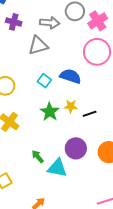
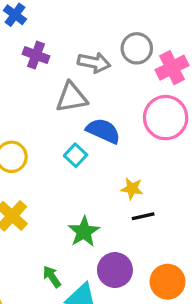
blue semicircle: (70, 76) -> (103, 131), moved
yellow star: (71, 106) -> (132, 189), moved
green star: (50, 112) -> (84, 232), moved

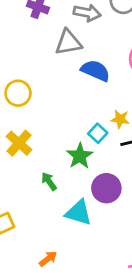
cyan square: (76, 155) -> (98, 133), moved
green arrow: (52, 277) -> (49, 181), moved

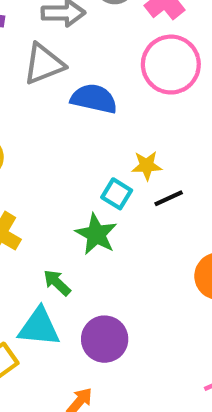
purple circle: (106, 188) -> (105, 339), moved
cyan triangle: (79, 213) -> (39, 327), moved

